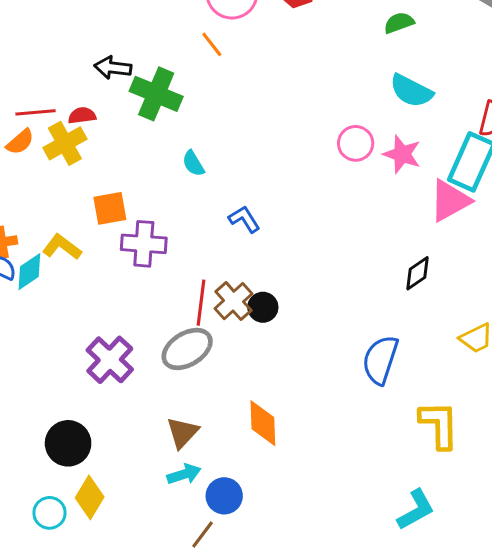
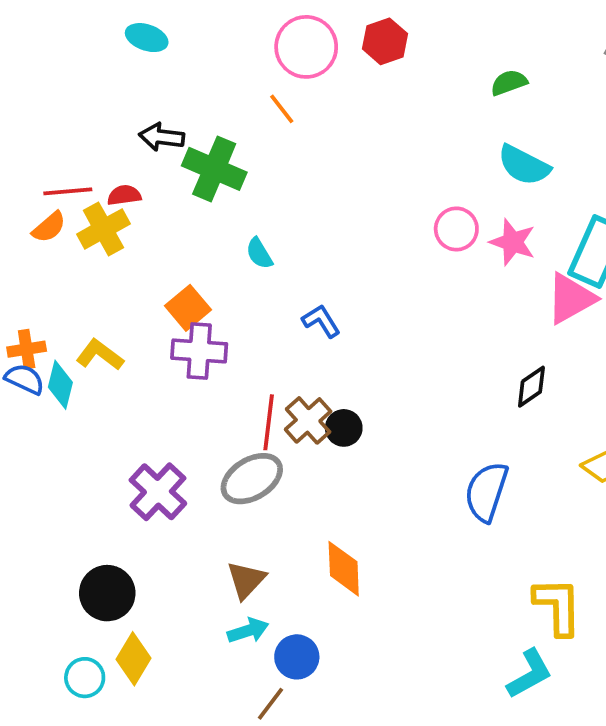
orange square: (110, 208) -> (188, 308), moved, turned -30
cyan diamond: (29, 272) -> (60, 385), turned -42
yellow L-shape: (439, 425) -> (558, 606), moved

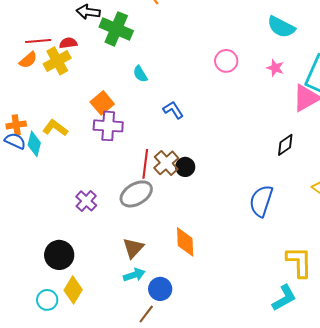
pink circle: (456, 229) -> (226, 61), moved
pink star: (513, 242) -> (275, 68), size x0.7
purple cross: (158, 492) -> (86, 201), size x0.7

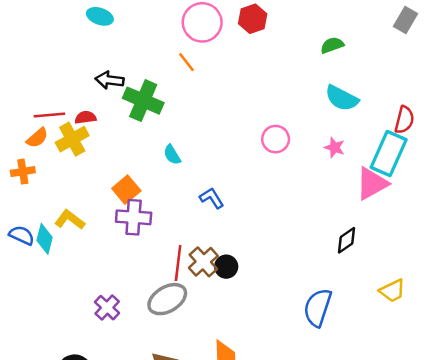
orange cross: (16, 125) -> (23, 172), moved

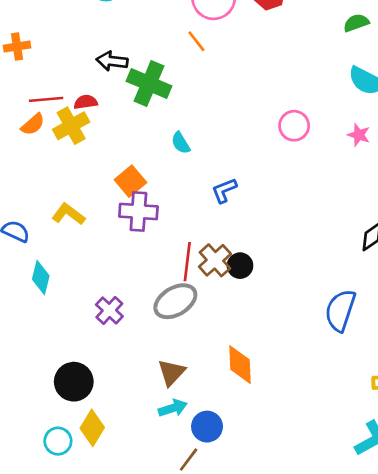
orange cross: (23, 172) -> (17, 47), moved
blue L-shape: (212, 198) -> (224, 190), turned -80
cyan diamond: (45, 239) -> (41, 277), moved

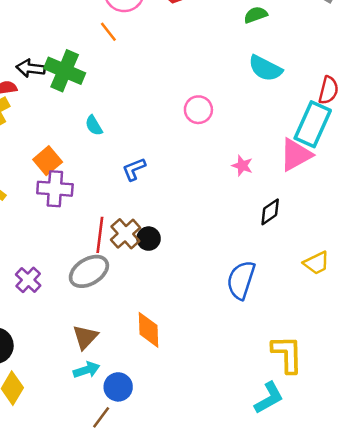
black arrow: (112, 61) -> (31, 68), moved
pink star: (359, 135) -> (242, 166), moved

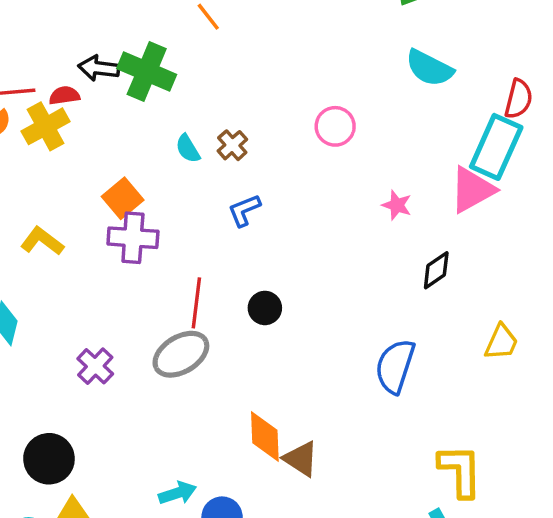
brown cross: (125, 234) -> (232, 145), moved, size x0.7
yellow trapezoid: (316, 263) -> (501, 342), turned -40
brown triangle: (85, 337) -> (301, 459), moved, turned -40

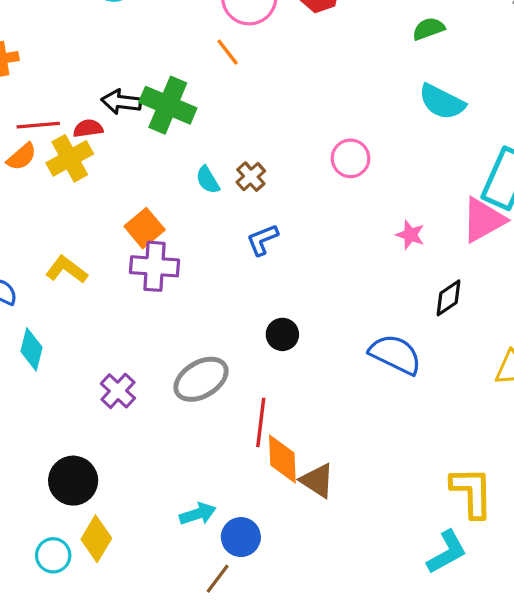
red line: (196, 303) -> (261, 422), moved
blue semicircle: (395, 366) -> (395, 354), moved, turned 98

